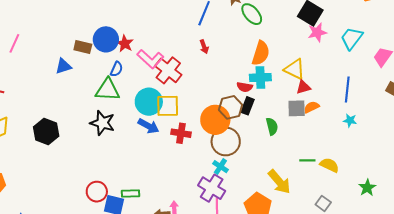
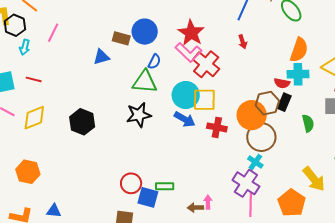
red star: (125, 44) -> (191, 33), moved, size x1.5
black star: (102, 123) -> (139, 115), turned -30

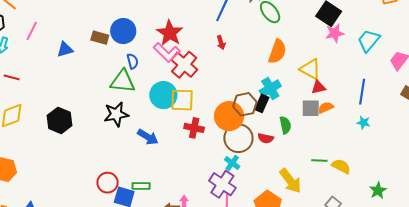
blue triangle: (101, 57) -> (65, 49), moved
blue semicircle: (154, 62) -> (133, 61), turned -42
cyan cross: (298, 74) -> (270, 88), moved, turned -30
red semicircle: (282, 83) -> (266, 138), moved
blue arrow: (185, 119) -> (148, 137), moved

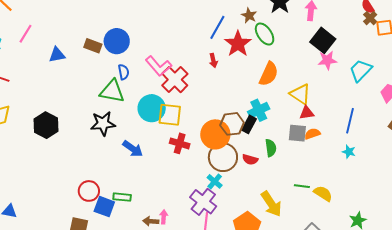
red star: (170, 33) -> (238, 44), moved

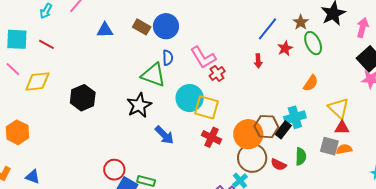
red star: (238, 44) -> (285, 48), size x0.6
orange semicircle: (269, 74) -> (311, 83), size x0.7
red cross: (175, 80) -> (217, 74), size x0.6
black star: (103, 124) -> (139, 105), turned -30

